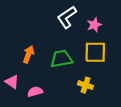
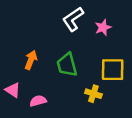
yellow square: (95, 52) -> (113, 70), moved
green trapezoid: (61, 59) -> (67, 65), turned -95

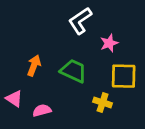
pink star: (103, 28) -> (109, 43), moved
green trapezoid: (67, 65) -> (74, 71), turned 130

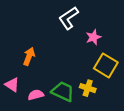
green trapezoid: (74, 71) -> (63, 91), moved
yellow square: (124, 76) -> (106, 65), turned 30

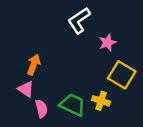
pink triangle: (12, 85) -> (26, 89), moved
pink semicircle: (36, 95) -> (41, 109), turned 91

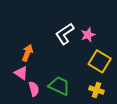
white L-shape: (79, 21) -> (65, 34), moved
yellow cross: (101, 101) -> (96, 90), moved

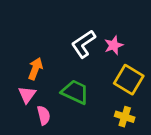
pink triangle: (21, 73) -> (27, 95), turned 32
green trapezoid: (59, 86) -> (75, 92), moved

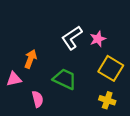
pink triangle: (27, 95) -> (14, 79), moved, turned 42

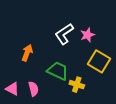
pink triangle: (14, 79) -> (12, 89), moved, turned 40
yellow cross: (107, 100) -> (77, 85), moved

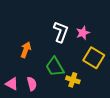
white L-shape: (64, 34) -> (61, 32), turned 145
green trapezoid: (58, 71) -> (55, 67), turned -145

